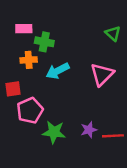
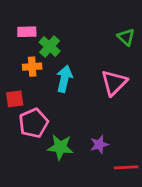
green cross: (44, 42) -> (50, 47), turned 30
cyan arrow: (58, 71) -> (64, 79), turned 130
red line: (113, 136) -> (126, 167), moved

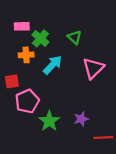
green triangle: (126, 37) -> (75, 37), moved
cyan arrow: (64, 79) -> (53, 65), turned 30
green star: (60, 147) -> (49, 121), turned 30

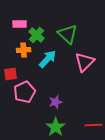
green triangle: (75, 37) -> (68, 34), size x1.5
purple star: (81, 119) -> (56, 102), moved
green star: (49, 121) -> (56, 127), moved

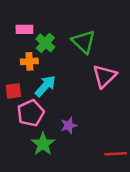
cyan arrow: (48, 59) -> (45, 86), moved
green star: (56, 127) -> (43, 144), moved

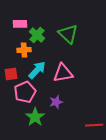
pink triangle: (104, 76) -> (63, 73), moved, turned 35

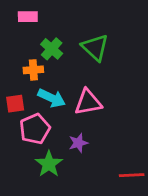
pink rectangle: (20, 24) -> (28, 17), moved
cyan arrow: (37, 70) -> (52, 98), turned 72

